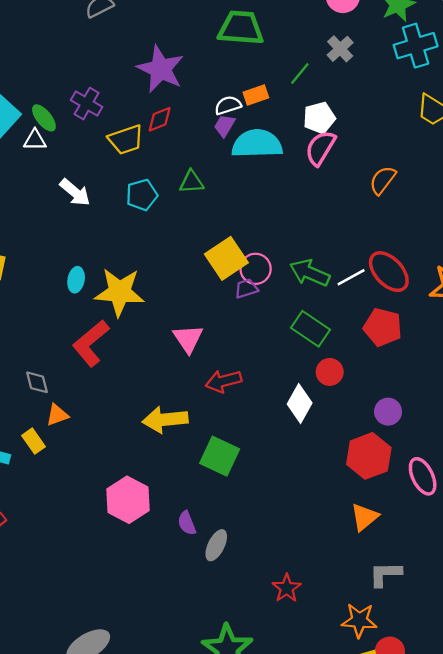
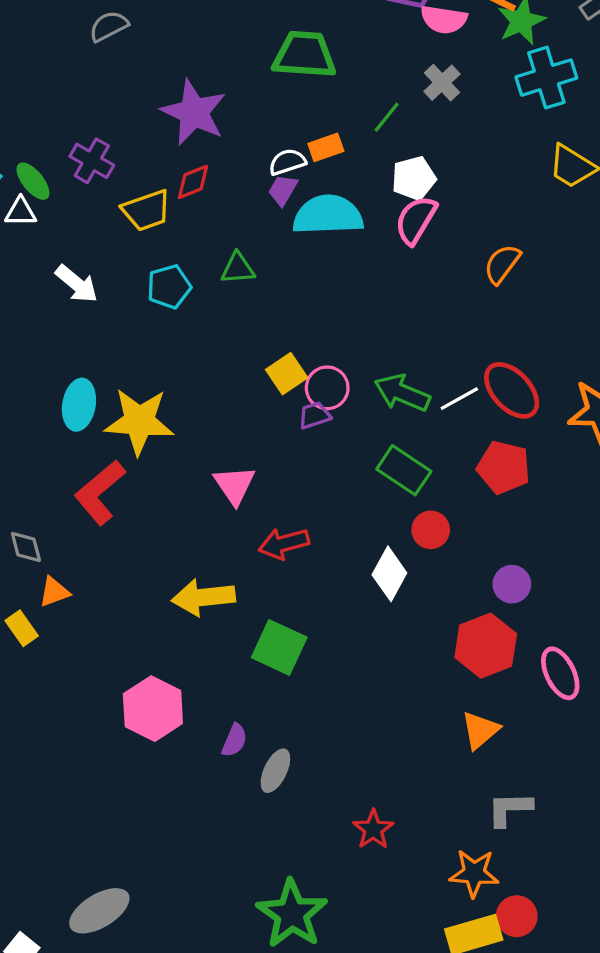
yellow square: (226, 258) -> (287, 374), size x0.7
cyan ellipse: (76, 280) -> (79, 405), size x1.4
purple semicircle: (187, 523) -> (234, 740), turned -135

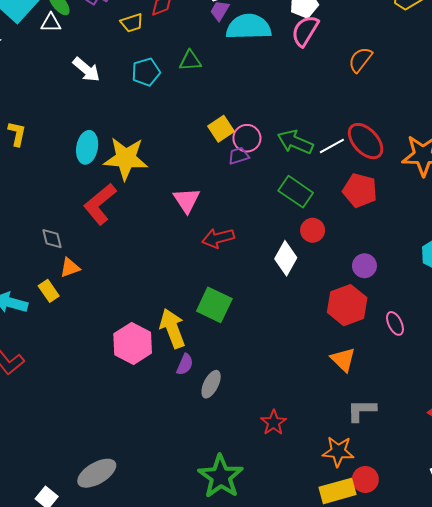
yellow trapezoid: (146, 210) -> (132, 23), size x0.7
yellow arrow: (203, 597) -> (172, 328), moved, turned 75
pink ellipse: (560, 673) -> (395, 323), size x0.7
orange triangle: (480, 730) -> (343, 360), turned -36

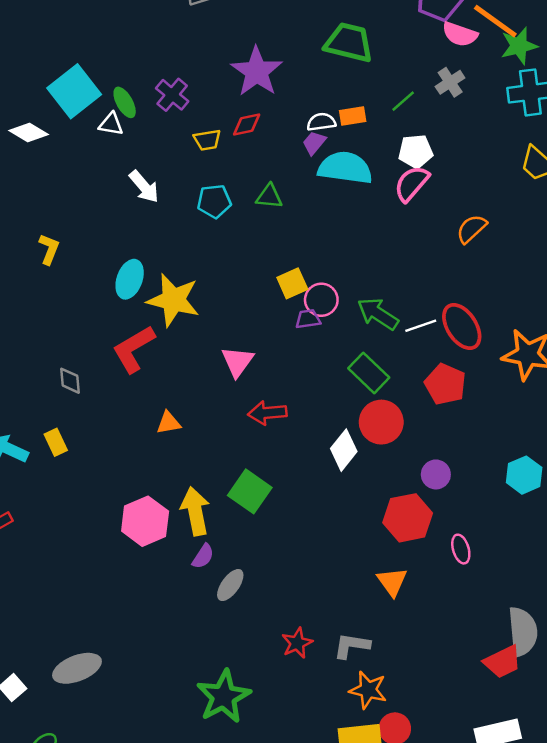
red circle: (313, 230) -> (381, 422), size x1.5
orange triangle: (70, 268) -> (169, 423), moved
gray L-shape: (361, 410) -> (352, 646), moved

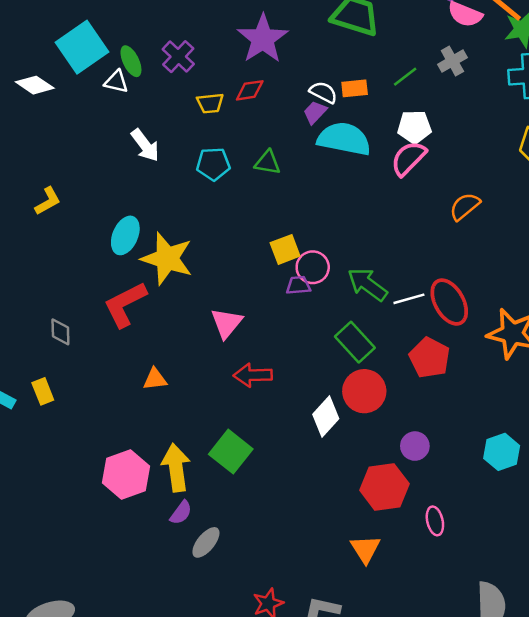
white semicircle: (321, 122) -> (323, 92), turned 32
yellow L-shape: (49, 249) -> (48, 201), turned 36

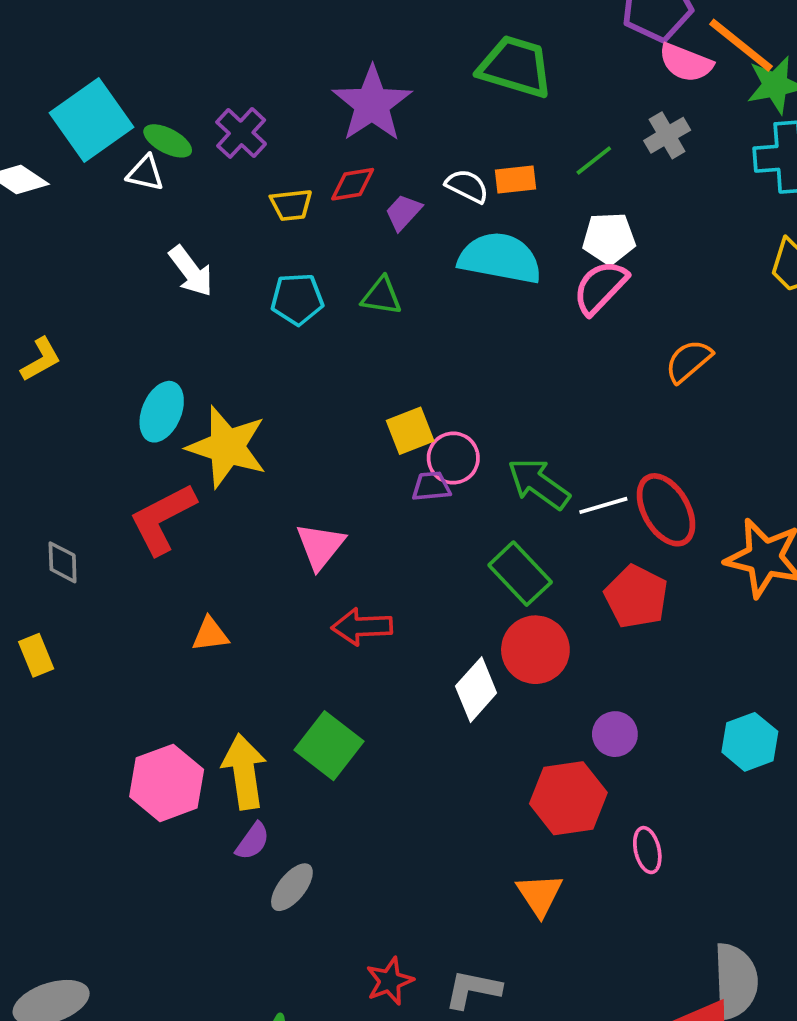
green ellipse: (131, 61) -> (168, 141), turned -36
purple trapezoid: (315, 112) -> (403, 212), moved

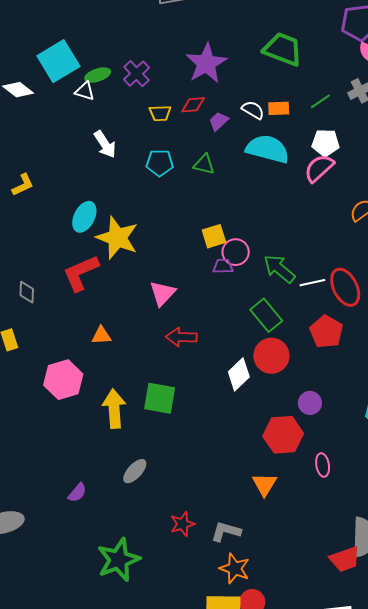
green ellipse: (168, 141) -> (98, 75), turned -50
green square: (329, 746) -> (160, 398), turned -32
pink hexagon: (167, 783) -> (63, 380), moved
purple semicircle: (253, 841) -> (77, 493), moved

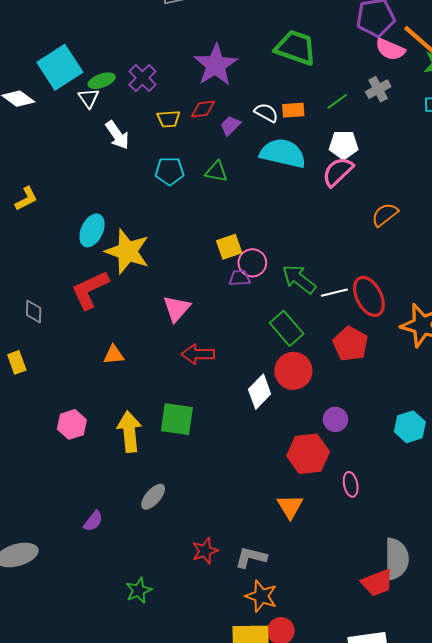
white triangle: (85, 91) -> (89, 98), turned 40
white arrow: (105, 144) -> (117, 135), moved
pink hexagon: (63, 380) -> (72, 424), moved, size x0.7
green star: (118, 560) -> (139, 590), size x0.6

